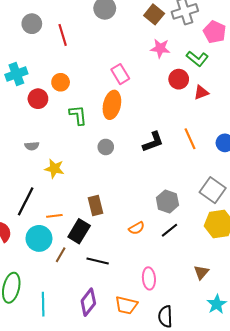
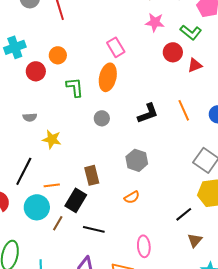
gray hexagon: (167, 201) -> (137, 160), moved
black line: (169, 230) -> (184, 214), moved

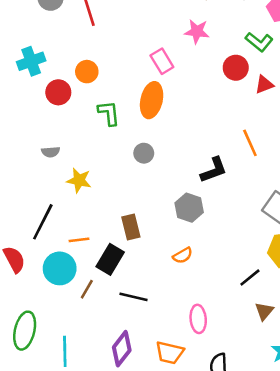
pink star: (155, 22) -> (197, 31), moved
black L-shape: (148, 113) -> (214, 170), moved

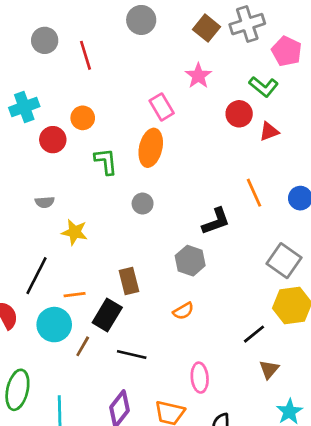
pink star: (197, 31) -> (198, 76), turned 30

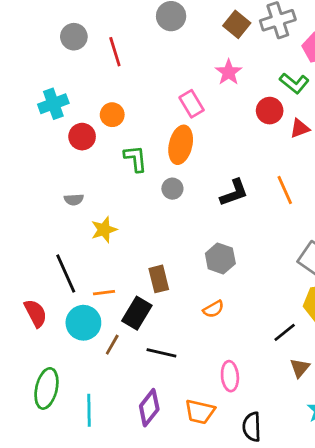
gray circle: (143, 204) -> (172, 189), moved
black L-shape: (216, 221) -> (234, 193), moved
yellow star: (75, 232) -> (104, 230), turned -30
black line: (36, 276) -> (66, 273), turned -51

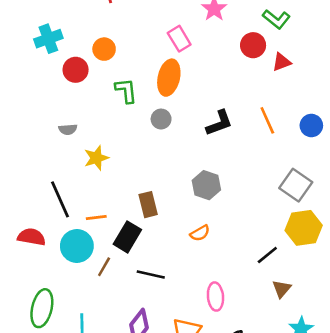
red semicircle: (36, 313) -> (32, 237), turned -52

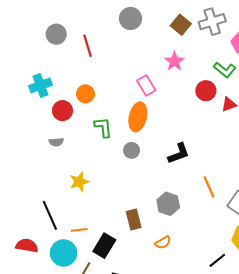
orange line: (267, 120) -> (209, 187), moved
gray semicircle: (68, 129) -> (56, 142), moved
brown rectangle: (148, 205) -> (134, 219), moved

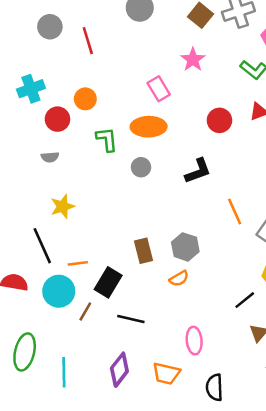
red circle: (206, 91) -> (219, 120), moved
orange ellipse: (138, 117) -> (149, 127), turned 76
yellow star: (79, 182) -> (63, 206), moved
gray hexagon: (168, 204) -> (185, 247), moved

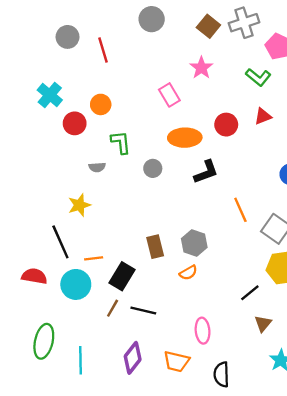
cyan cross: (31, 89) -> (50, 95), turned -30
orange ellipse: (149, 127) -> (185, 138), moved
gray semicircle: (50, 157) -> (97, 167), moved
brown line: (85, 311) -> (113, 308), moved

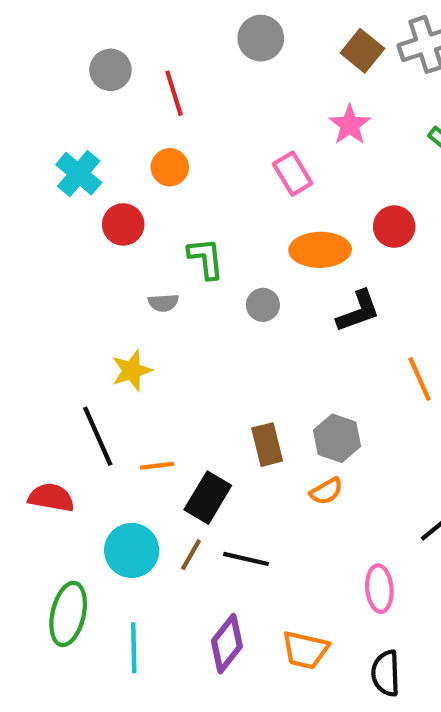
orange circle: (101, 104) -> (170, 167), moved
cyan circle: (76, 284) -> (132, 550), moved
pink ellipse: (203, 331) -> (379, 589), moved

